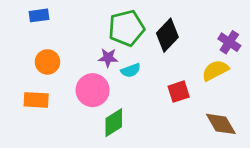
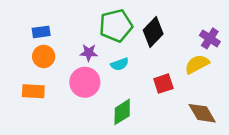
blue rectangle: (39, 15) -> (41, 32), moved
purple star: (108, 58) -> (89, 53), moved
green diamond: (114, 123) -> (122, 112), moved

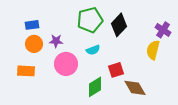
purple star: (89, 53) -> (56, 41), moved
yellow semicircle: (197, 64) -> (153, 50), turned -48
red square: (163, 84) -> (116, 70), moved
brown diamond: (202, 113) -> (135, 88), moved

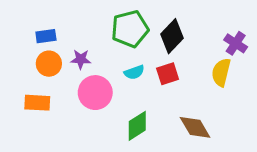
red square: (116, 70) -> (168, 74), moved

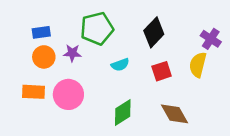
green pentagon: (130, 29) -> (97, 28), moved
red square: (168, 74) -> (162, 71), moved
pink circle: (95, 93) -> (68, 94), moved

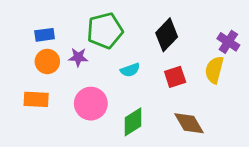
pink circle: (68, 94) -> (91, 104), moved

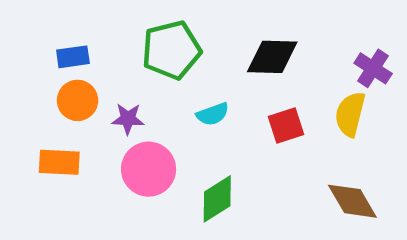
black diamond: (167, 35) -> (272, 57), turned 48
purple star: (78, 57) -> (128, 119), moved
brown diamond: (189, 123) -> (352, 201), moved

